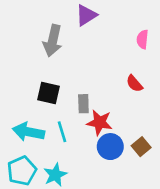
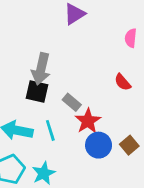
gray arrow: (53, 41) -> (41, 69), moved
gray rectangle: (83, 104) -> (72, 102), turned -48
red star: (100, 122) -> (88, 121), turned 30

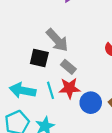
gray arrow: (41, 69) -> (57, 40), moved, turned -55
red star: (88, 121) -> (69, 88), moved, turned 30

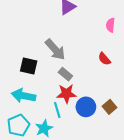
black square: (39, 58) -> (29, 66), moved
cyan line: (50, 90) -> (57, 110), moved

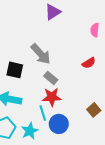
red semicircle: (104, 59) -> (89, 63), turned -80
blue circle: (86, 107) -> (59, 124), moved

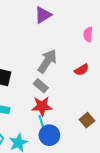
gray arrow: (41, 54) -> (47, 61), moved, turned -105
cyan line: (43, 113) -> (42, 123), moved

